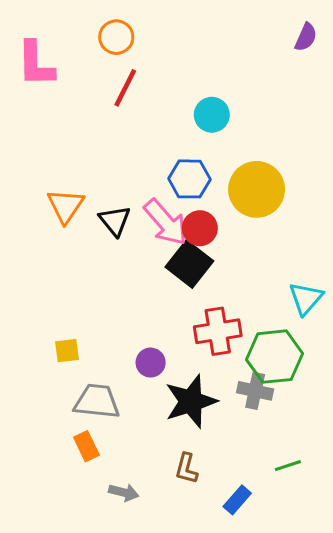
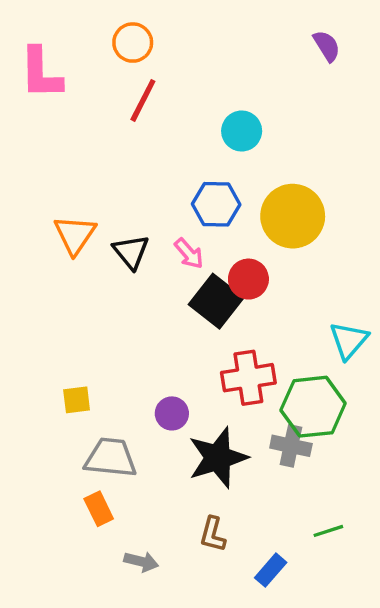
purple semicircle: (306, 37) -> (327, 46), moved, turned -56
pink arrow: (166, 222) -> (189, 254), size x0.6
red circle: (200, 228) -> (248, 279), moved

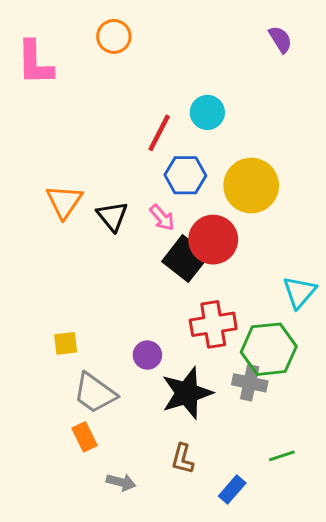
red line: (143, 100) -> (159, 133), moved
red circle: (248, 279) -> (213, 240), size x1.4
gray trapezoid: (111, 458) -> (95, 393), turned -150

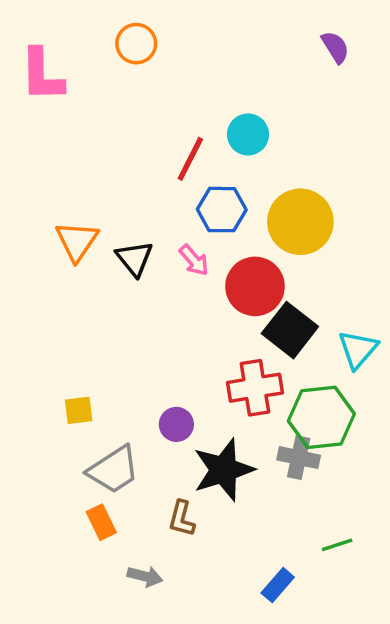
black square: (185, 259) -> (290, 330), moved
gray trapezoid: (95, 393) -> (114, 470), turned -69
brown L-shape: (182, 459) -> (182, 519), moved

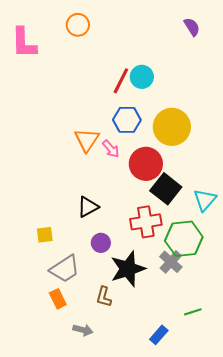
red line: (190, 159) -> (121, 81), moved
orange triangle: (77, 241) -> (87, 140), moved
black triangle: (134, 258) -> (88, 207), moved, turned 40
gray cross: (299, 458) -> (171, 262), turned 30

